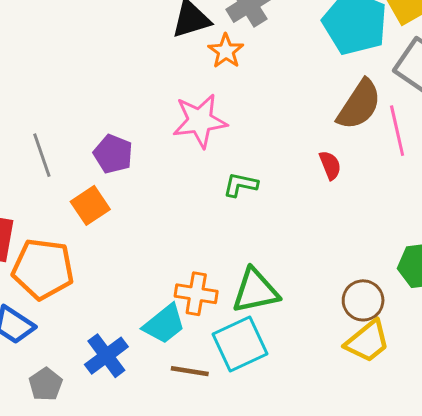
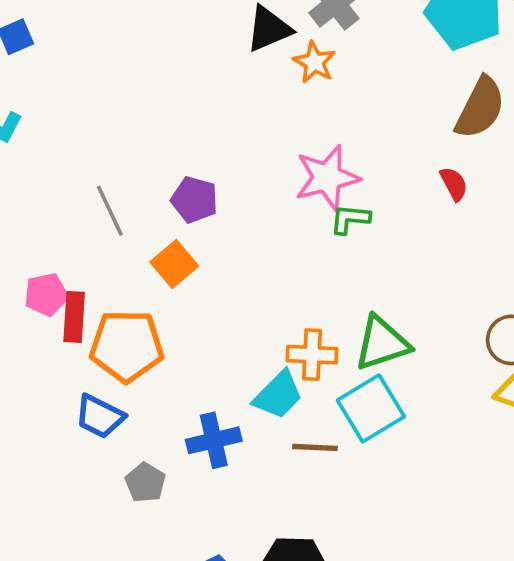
pink star: (200, 121) -> (327, 178), moved
blue cross: (106, 356) -> (214, 440), turned 30

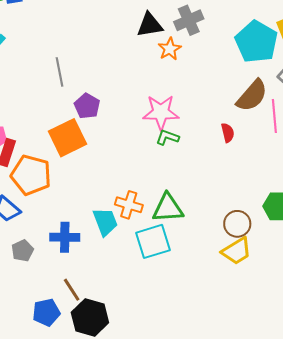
gray line: (110, 211) -> (59, 72), moved
orange square: (174, 264) -> (67, 138), size x1.5
cyan trapezoid: (278, 395) -> (105, 222), turned -80
brown line: (315, 447) -> (72, 290), moved, turned 40

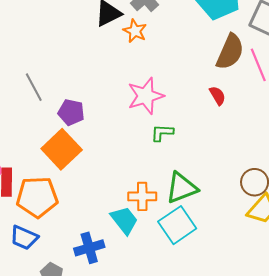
green L-shape: (167, 137) -> (162, 133), moved

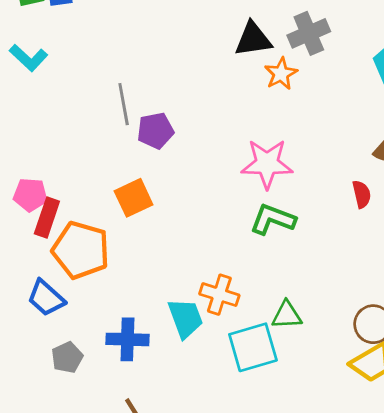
purple pentagon: (71, 112) -> (155, 131), moved, turned 30
green L-shape: (162, 133) -> (273, 219), size x1.4
orange square: (62, 149) -> (134, 198), size x0.7
green triangle: (182, 188) -> (287, 315), moved, size x0.7

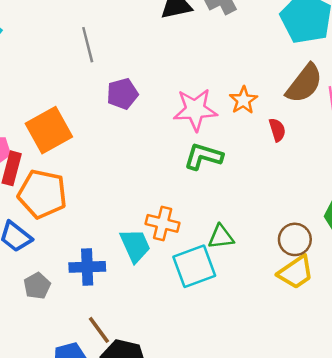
orange star: (281, 74) -> (243, 100), moved
gray line: (124, 104) -> (88, 45), moved
purple pentagon: (155, 131) -> (122, 94), moved
orange square: (134, 198) -> (49, 130), moved, size x1.4

